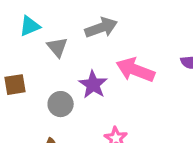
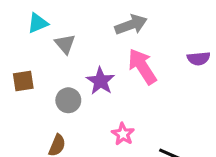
gray arrow: (101, 28) -> (131, 25), moved
pink arrow: (135, 70) -> (142, 67), turned 36

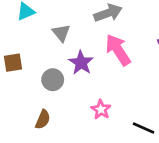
gray triangle: (65, 44) -> (61, 33), moved

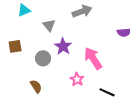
pink arrow: (118, 50) -> (93, 58), moved
brown semicircle: (43, 119) -> (36, 86), turned -56

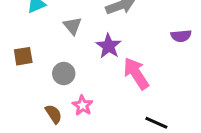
purple star: (63, 46) -> (109, 46), moved
pink star: (77, 79) -> (83, 105), moved

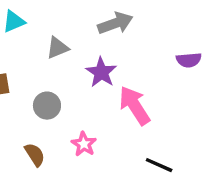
gray triangle: (72, 26) -> (57, 48), turned 48
pink star: (83, 105) -> (84, 144), moved

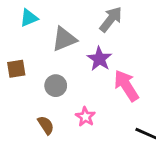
gray arrow: (115, 23) -> (111, 19), turned -32
gray triangle: (57, 48) -> (64, 39), size x1.4

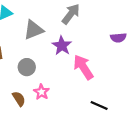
pink star: (85, 117) -> (41, 92), moved

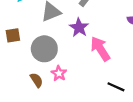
gray circle: (27, 67) -> (44, 49), size x1.5

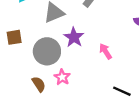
purple star: (79, 28) -> (74, 37), moved
pink arrow: (100, 49) -> (106, 51), size x0.6

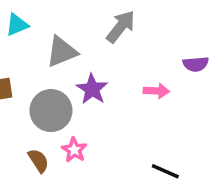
pink arrow: (106, 51) -> (156, 91), moved, turned 126

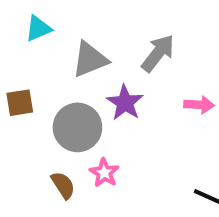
gray arrow: (121, 27) -> (158, 53), moved

